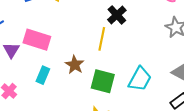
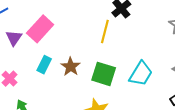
pink rectangle: (37, 40) -> (40, 29), turned -68
brown star: (75, 65) -> (71, 67), moved

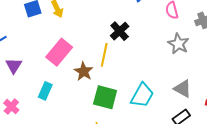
pink rectangle: (40, 29) -> (59, 52), moved
brown star: (71, 67) -> (84, 71), moved

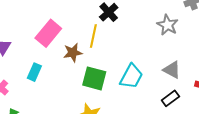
brown star: (84, 71) -> (73, 53), turned 30

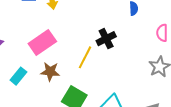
brown star: (73, 53) -> (50, 72), moved

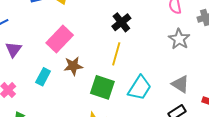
yellow line: (85, 57) -> (116, 54), moved

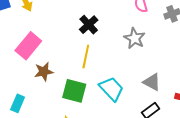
gray star: (179, 39) -> (135, 38), moved
cyan rectangle: (43, 77) -> (18, 103), moved
cyan trapezoid: (140, 88) -> (111, 89), turned -72

